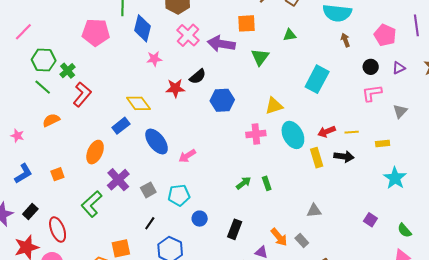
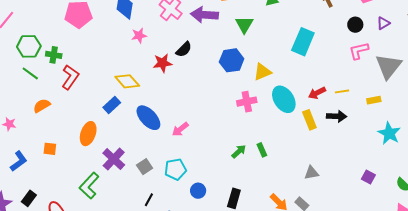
green cross: (68, 71) -> (54, 55), turned -35
blue hexagon: (222, 100) -> (232, 60), moved
gray triangle: (400, 111) -> (388, 66), size x1.8
orange square: (57, 174) -> (50, 149), moved, turned 32

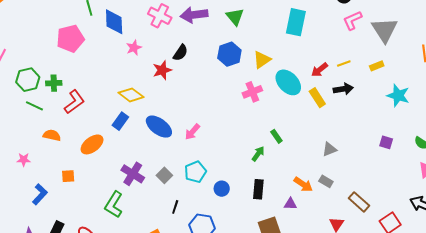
red L-shape: (70, 77) -> (74, 102), turned 30
orange semicircle: (42, 106) -> (52, 135), turned 54
orange ellipse: (88, 134) -> (92, 144), moved, turned 45
green arrow: (239, 151) -> (258, 154), moved

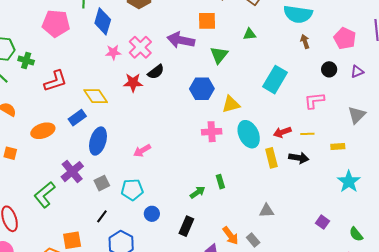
pink cross: (160, 16) -> (140, 47), moved
pink L-shape: (352, 20) -> (314, 101), moved
gray triangle: (385, 30) -> (357, 115), size x0.7
red L-shape: (74, 102) -> (55, 81), moved
blue ellipse: (159, 127) -> (98, 141), moved, turned 52

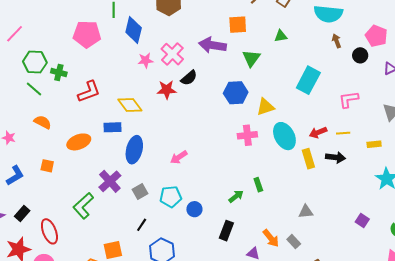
black circle: (329, 69) -> (360, 55), moved
blue rectangle: (77, 118) -> (112, 127), turned 36
blue circle: (152, 214) -> (194, 209), moved

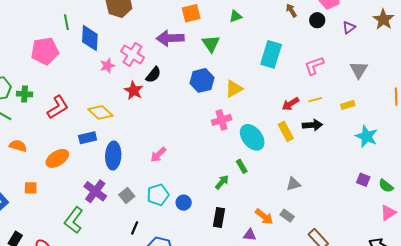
red star: (167, 90) -> (134, 90), turned -30
cyan ellipse: (284, 136) -> (252, 137), moved
purple square: (362, 220) -> (363, 180), moved

